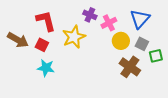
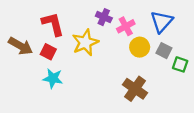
green square: (156, 56) -> (180, 64), turned 32
brown cross: (130, 67) -> (135, 89), moved

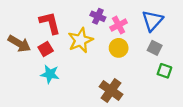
yellow circle: (140, 47) -> (119, 48), moved
red square: (48, 52) -> (46, 49), turned 32
green square: (180, 64) -> (164, 71), moved
brown cross: (135, 89) -> (111, 90), moved

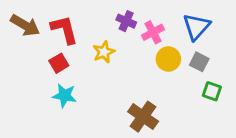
yellow star: (80, 40) -> (104, 52), size x0.7
brown arrow: (19, 44) -> (25, 25), moved
yellow circle: (119, 48) -> (168, 59), moved

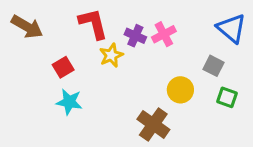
purple cross: (126, 21) -> (135, 36), moved
blue triangle: (196, 27) -> (232, 28), moved, turned -32
red L-shape: (64, 30) -> (93, 24), moved
yellow circle: (168, 59) -> (180, 90), moved

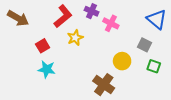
red L-shape: (93, 24) -> (63, 16), turned 65
pink cross: (164, 34) -> (111, 23), turned -35
purple cross: (135, 36) -> (91, 11), moved

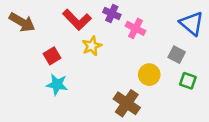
red L-shape: (63, 16) -> (77, 20), turned 85

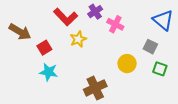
purple cross: (112, 13) -> (95, 12), turned 32
brown arrow: (22, 22) -> (20, 32), moved
brown cross: (127, 103) -> (95, 88), moved, turned 30

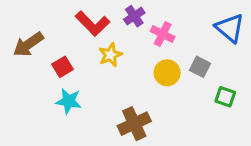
brown arrow: (20, 32) -> (28, 44), turned 115
gray square: (150, 47) -> (200, 67), moved
yellow circle: (127, 64) -> (167, 73), moved

